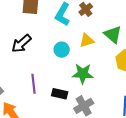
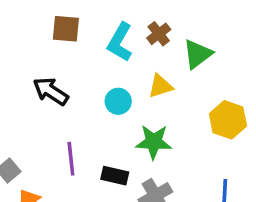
green triangle: (113, 34) -> (198, 54), moved, turned 42
black arrow: (21, 44) -> (51, 91), turned 75

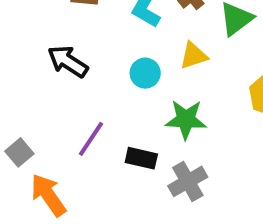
purple line: (71, 159) -> (91, 139), turned 40

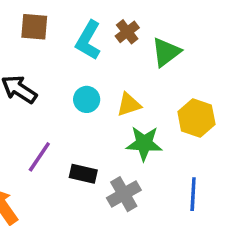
yellow triangle: (194, 56) -> (129, 105), moved
green star: (186, 120) -> (144, 143), moved

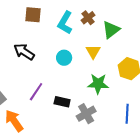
yellow triangle: (129, 105) -> (93, 52), moved, turned -42

